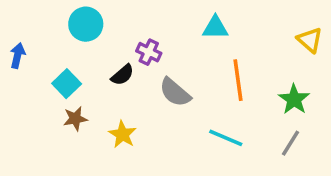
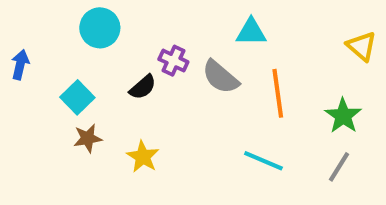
gray semicircle: (175, 92) -> (220, 77), moved

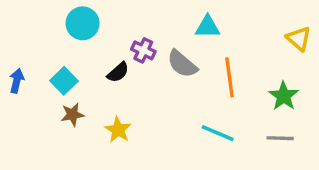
blue arrow: (20, 65) -> (17, 81), moved
gray line: (339, 167) -> (280, 138), turned 60

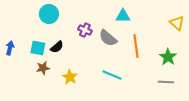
black semicircle: (118, 72) -> (57, 47), moved
cyan square: (64, 81) -> (38, 48), turned -35
cyan line: (218, 133) -> (112, 75), moved

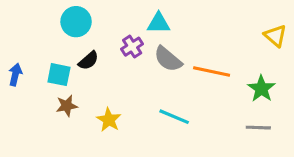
cyan triangle: (123, 16) -> (159, 23), moved
purple cross: (85, 30) -> (132, 47), turned 32
orange line: (136, 46) -> (212, 71), turned -70
black semicircle: (57, 47) -> (88, 61), moved

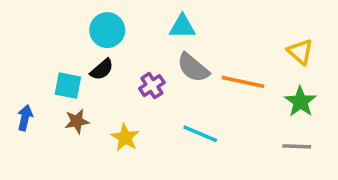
cyan circle: (76, 22) -> (107, 30), moved
yellow triangle: (275, 36) -> (300, 52), moved
purple cross: (132, 47) -> (152, 86), moved
blue arrow: (15, 75) -> (25, 118), moved

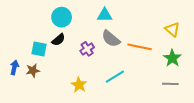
brown star: (77, 121) -> (33, 70), moved
cyan line: (200, 134) -> (115, 77), turned -54
yellow star: (125, 137) -> (79, 85), moved

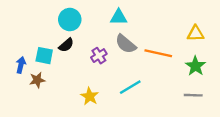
yellow triangle: (172, 29) -> (195, 33), turned -42
blue arrow: (14, 67) -> (21, 65), moved

